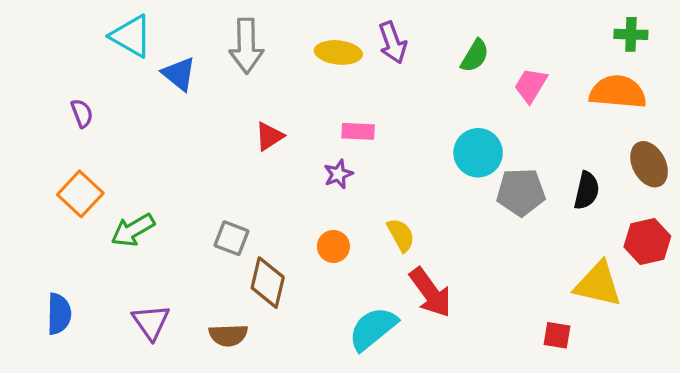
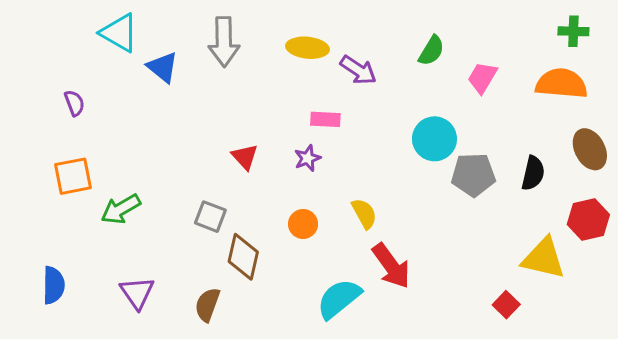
purple arrow: (393, 43) -> (358, 70), moved, turned -36
red triangle: (269, 136) -> (245, 157), moved, turned -40
orange square: (80, 194) -> (73, 176), turned 36
brown semicircle: (228, 335) -> (207, 305), turned 112
red square: (557, 335) -> (506, 305), turned 35

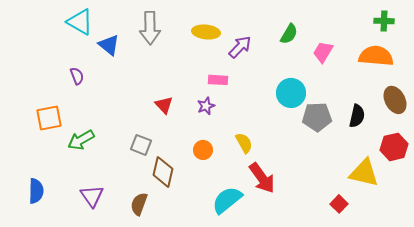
purple arrow: (358, 70) -> (240, 47), turned -80
purple semicircle: (74, 103) -> (77, 76), moved

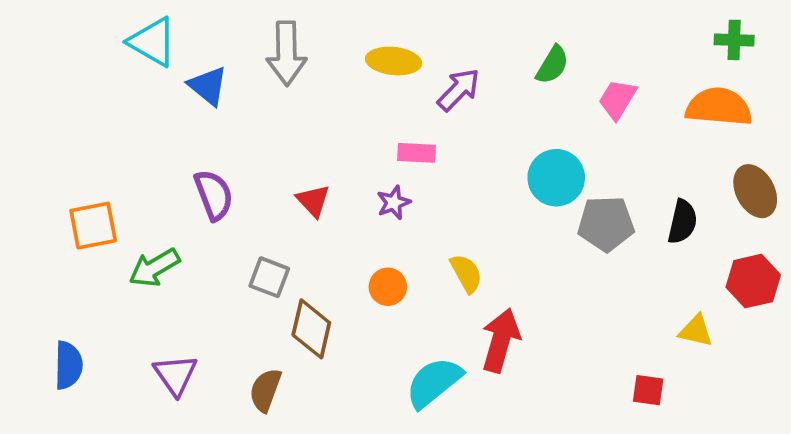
purple semicircle: (77, 76) -> (214, 195), moved, size x1.5
yellow triangle: (364, 173) -> (696, 331), size x0.6
red arrow: (262, 178) -> (501, 340), turned -128
red square: (339, 204) -> (648, 390), turned -36

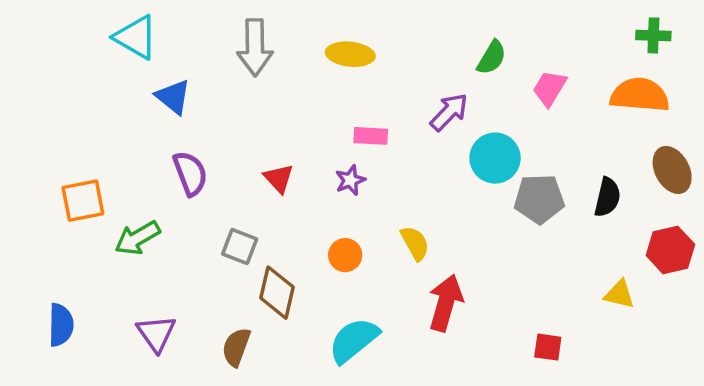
blue triangle: (208, 86) -> (173, 97), moved
purple arrow: (459, 90) -> (449, 112), moved
cyan semicircle: (434, 382) -> (354, 340), moved
red square: (648, 390) -> (548, 347), moved

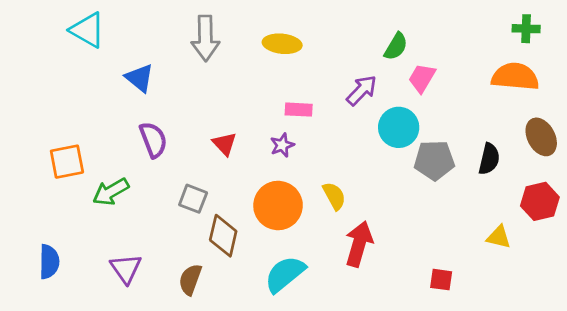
cyan triangle: (136, 37) -> (87, 30), moved
pink trapezoid: (550, 88) -> (422, 78), moved
orange circle: (345, 255) -> (278, 205), size x1.8

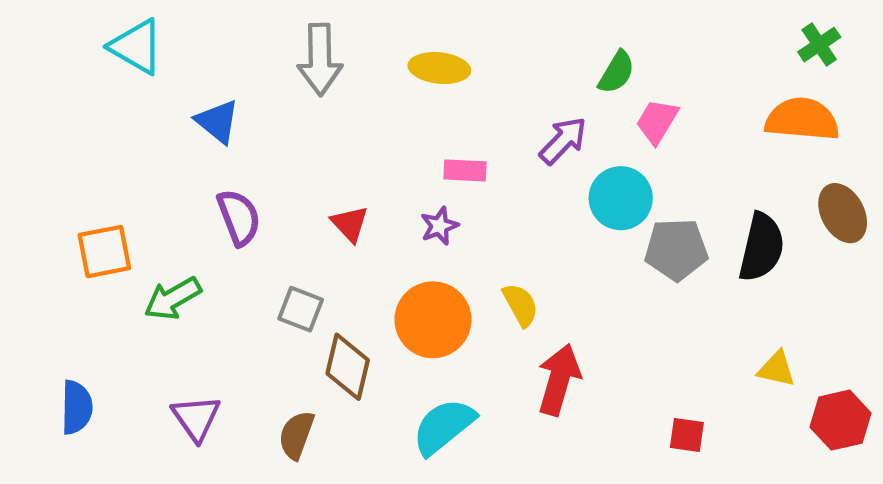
green cross: (526, 29) -> (819, 45), turned -36
black semicircle: (489, 159) -> (762, 247), size x1.4
red hexagon: (540, 201) -> (841, 420), moved

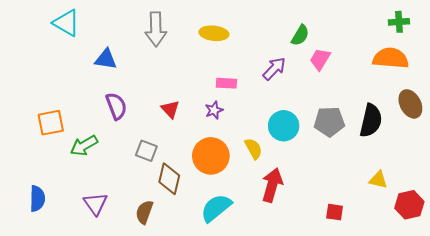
green cross: (819, 45) -> (399, 22), turned 30
blue triangle: (217, 121) -> (106, 59), turned -30
cyan circle: (621, 198) -> (284, 126), moved

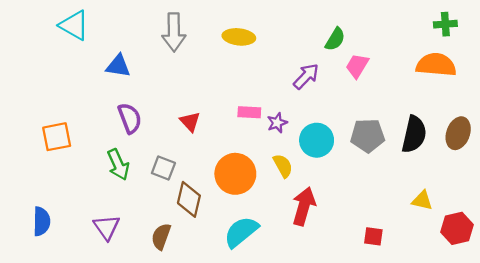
pink rectangle: (226, 83) -> (249, 112), moved
brown ellipse: (410, 104) -> (458, 133), moved, turned 48
purple star: (214, 110) -> (277, 123), moved
green arrow: (84, 146) -> (118, 165), moved, turned -84

